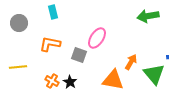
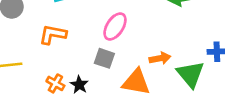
gray square: (79, 55) -> (104, 58), moved
orange arrow: (131, 62) -> (160, 58), turned 49

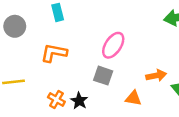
orange triangle: (136, 82) -> (133, 98), size x0.6

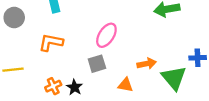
gray square: (103, 76) -> (97, 64), turned -36
orange cross: (56, 100) -> (53, 86), turned 35

